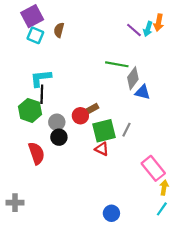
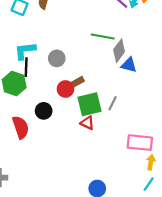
gray circle: (57, 122) -> (57, 58), moved
pink rectangle: (153, 168) -> (140, 143), turned -45

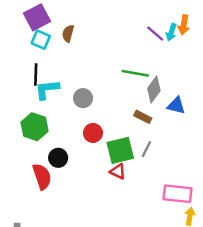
blue triangle: (129, 65) -> (176, 106), moved
black line: (26, 67) -> (36, 75), moved
brown rectangle: (76, 82) -> (143, 117), moved, turned 56
black circle: (44, 111) -> (58, 158), moved

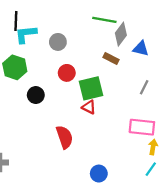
gray line: (146, 149) -> (144, 87), moved
red semicircle: (42, 176) -> (65, 137), moved

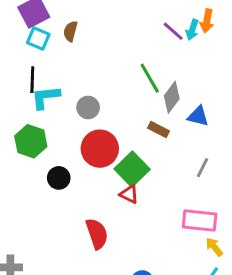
green line: (104, 20) -> (150, 78), turned 50
red circle: (67, 73) -> (100, 149), size x1.6
green square: (91, 88) -> (132, 169), turned -30
yellow arrow: (153, 147) -> (214, 247), turned -48

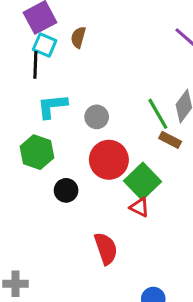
green line: (150, 78) -> (158, 114), moved
black line: (32, 80) -> (35, 65), moved

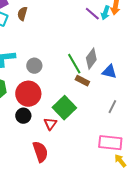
red circle: (109, 160) -> (28, 94), moved
black circle: (66, 190) -> (23, 116), moved
red triangle: (139, 207) -> (50, 124), moved, turned 40

